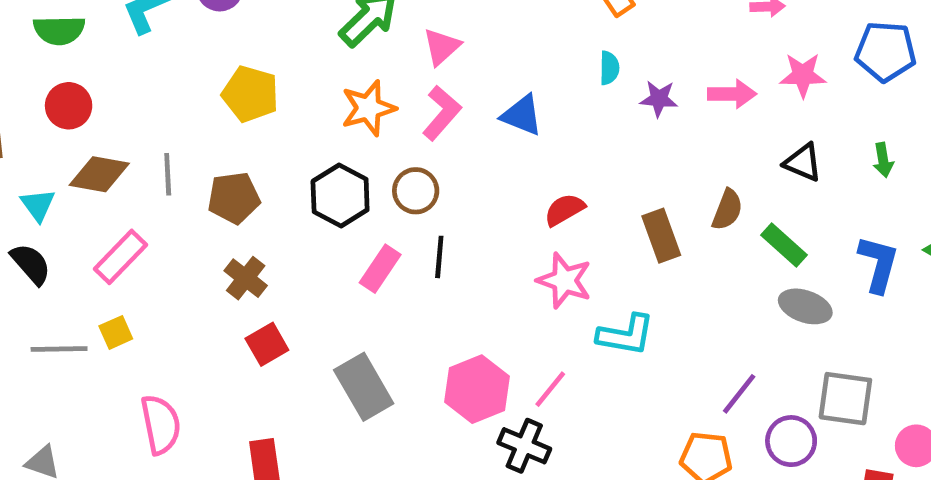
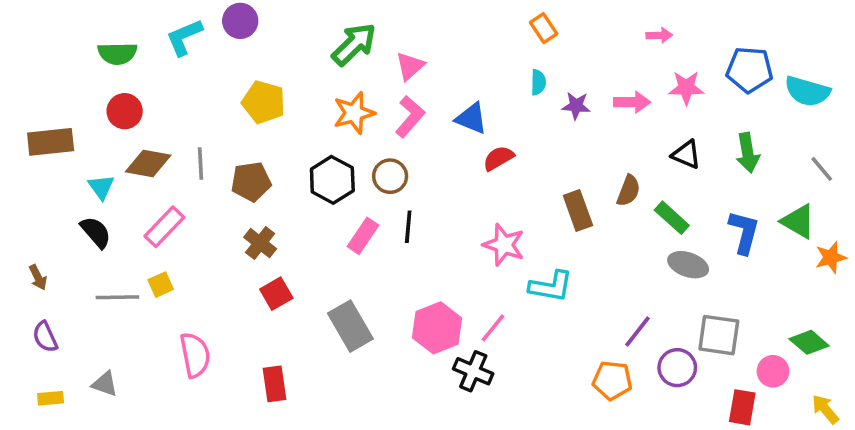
green arrow: (883, 160) -> (748, 153), size x1.5
red semicircle: (564, 210) -> (498, 158), moved

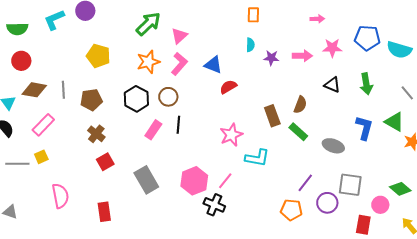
orange rectangle: (544, 28) -> (253, 15), turned 35
green rectangle: (672, 218) -> (298, 132), moved
pink star: (504, 245) -> (231, 135), turned 30

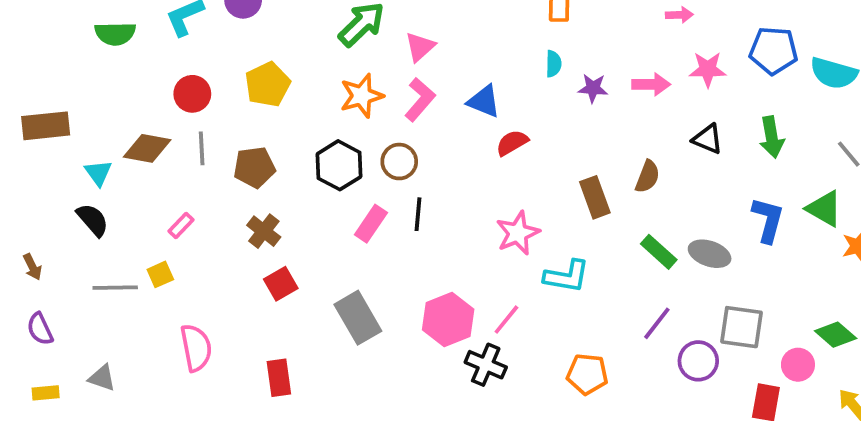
yellow pentagon: (98, 56) -> (268, 84), turned 30
red circle: (21, 61) -> (192, 94), moved
pink rectangle: (43, 125) -> (181, 225), moved, size x0.6
green rectangle: (298, 132) -> (659, 252), moved
orange pentagon: (291, 210) -> (587, 374), moved

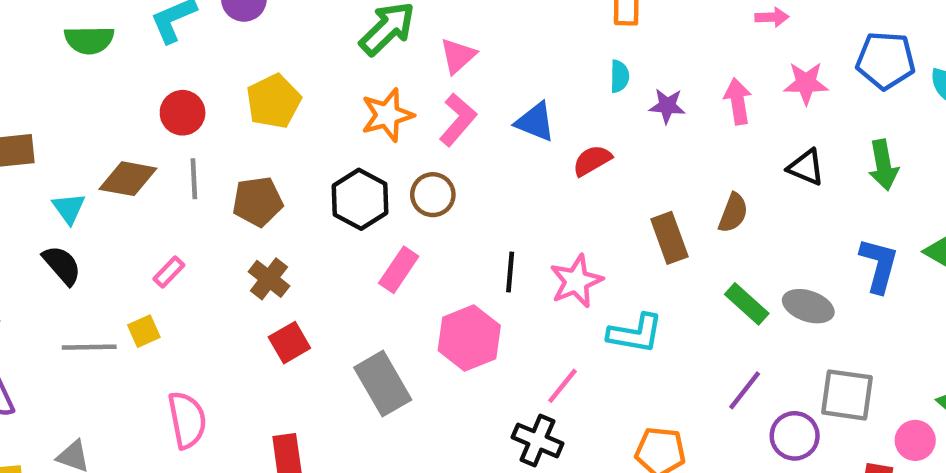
pink arrow: (651, 84) -> (738, 101), turned -99
red semicircle: (512, 143) -> (592, 161), moved
black line: (418, 214) -> (510, 272), moved
pink hexagon: (448, 320) -> (469, 338), moved

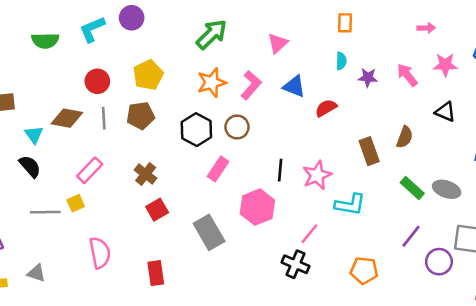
pink triangle: (458, 56) -> (278, 43), moved
pink arrow: (738, 101) -> (407, 75), turned -30
brown pentagon: (258, 201) -> (141, 116), moved
pink rectangle: (169, 272) -> (90, 170), size x1.5

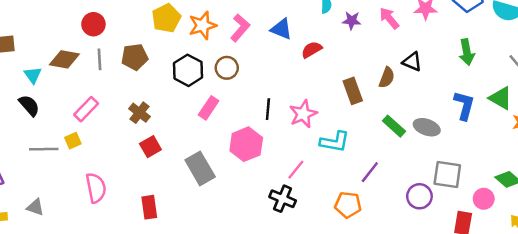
yellow pentagon: (148, 75) -> (166, 18), moved
black triangle: (445, 112) -> (412, 62), moved
purple line: (411, 236) -> (370, 172), moved

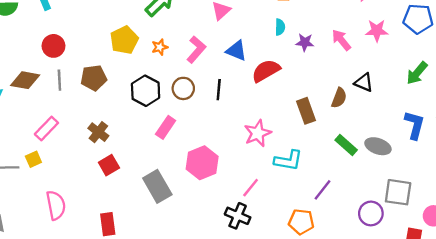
orange star: (203, 25) -> (160, 47), size x0.6
red semicircle: (312, 50) -> (266, 71), size x1.4
green arrow: (467, 52) -> (417, 73), turned 50
black line: (268, 109) -> (219, 90), moved

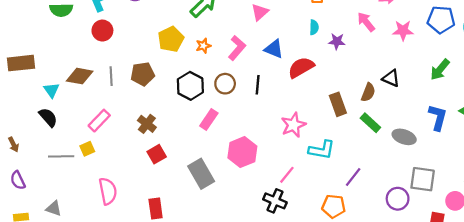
pink arrow: (341, 40) -> (366, 22), moved
red circle: (53, 46) -> (102, 31), moved
green rectangle: (346, 145) -> (370, 123), moved

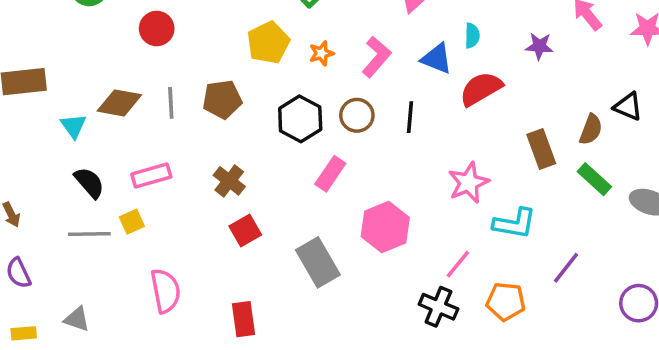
cyan semicircle: (314, 27) -> (472, 36), moved
black semicircle: (48, 117) -> (89, 183), moved
pink rectangle: (99, 121) -> (151, 176), turned 30
orange pentagon: (334, 206) -> (506, 301), moved

